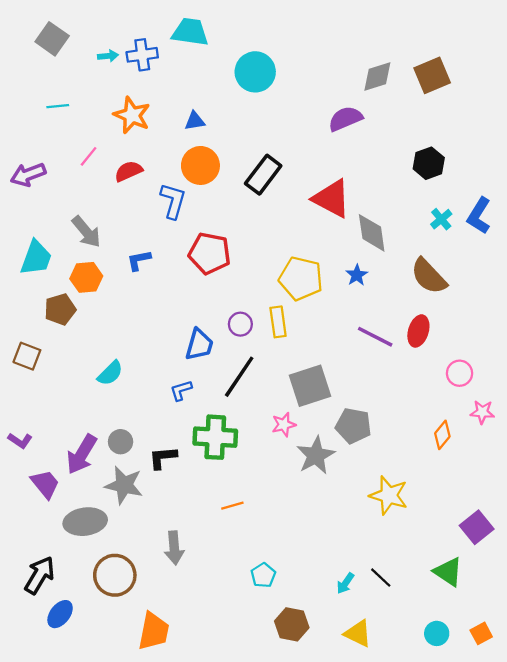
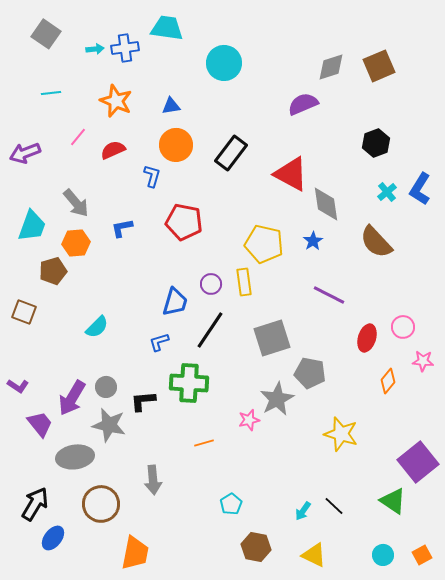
blue L-shape: (173, 201) -> (152, 176), size x0.7
red ellipse: (418, 331) -> (367, 338), moved
pink star: (284, 425) -> (249, 420), moved
purple square: (477, 527) -> (418, 462), size x1.4

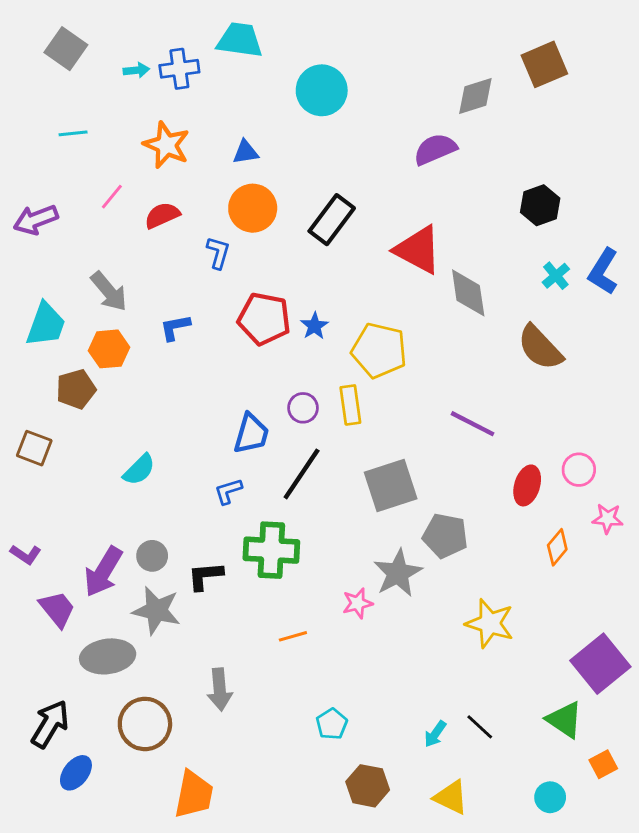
brown square: (379, 66) -> (544, 64), moved
blue star: (313, 241) -> (314, 326), moved
orange square: (422, 555) -> (603, 764), moved

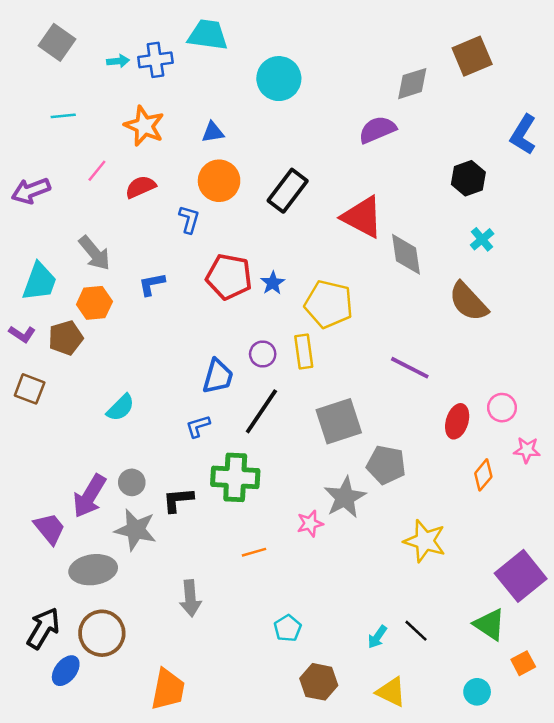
blue L-shape: (603, 271) -> (523, 135), moved
purple L-shape: (26, 554) -> (22, 334), moved
brown circle: (145, 724) -> (102, 633), moved

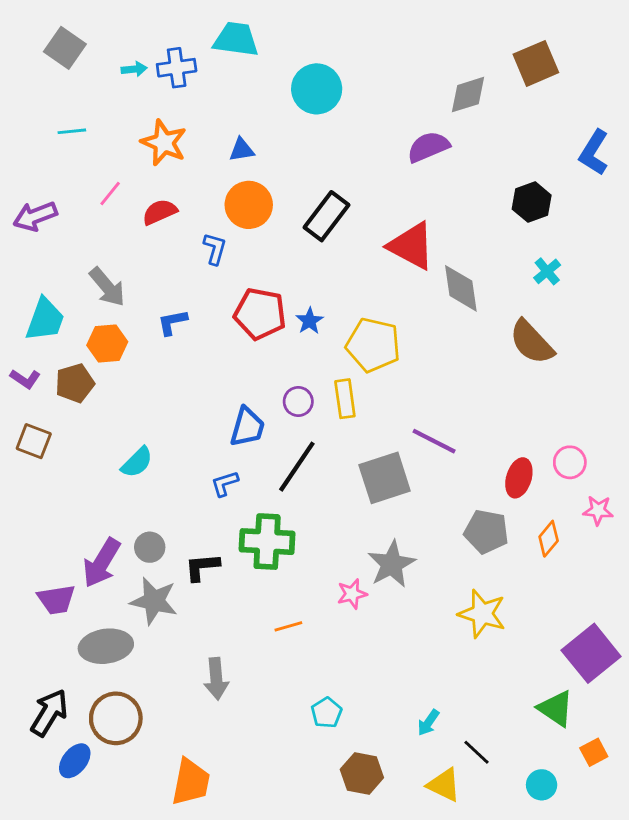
purple line: (410, 368) -> (434, 441), moved
gray pentagon: (386, 465) -> (486, 532), moved
purple trapezoid: (50, 529) -> (56, 600), turned 120
black line: (416, 631) -> (476, 752), moved

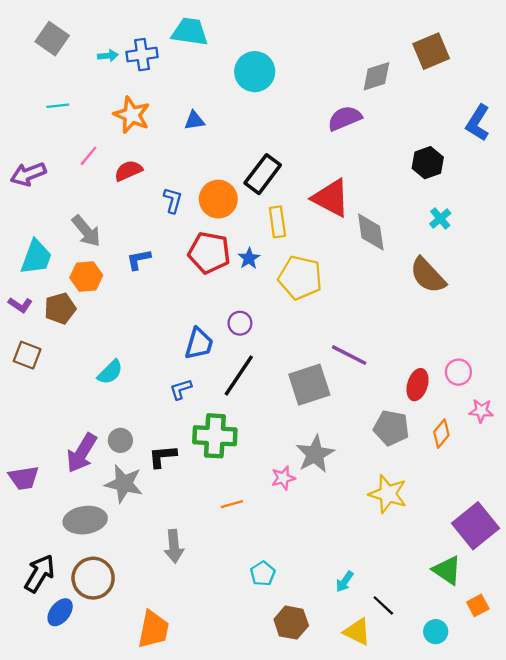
orange circle: (249, 205) -> (218, 199), moved
yellow rectangle: (345, 399) -> (277, 222), moved
purple trapezoid: (56, 600) -> (24, 478), moved

